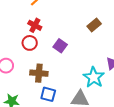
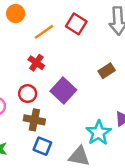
red circle: (30, 43) -> (28, 94), moved
purple square: (60, 46) -> (63, 90), size x1.5

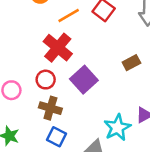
red cross: (36, 63) -> (58, 48), size x1.6

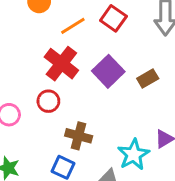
purple square: (84, 80) -> (108, 71), moved
brown cross: (50, 108) -> (79, 136), moved

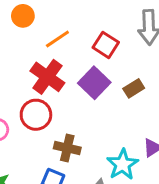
red square: (113, 18) -> (106, 45), moved
red circle: (48, 101) -> (36, 115), size x1.4

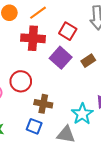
orange line: (57, 39) -> (38, 13), moved
red cross: (47, 77) -> (33, 38), moved, turned -30

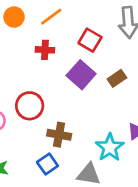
red cross: (33, 38) -> (45, 50), size x0.6
blue square: (34, 126) -> (47, 164), turned 35

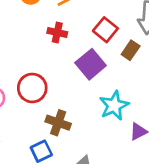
brown rectangle: (117, 78) -> (131, 50), moved, turned -30
cyan star: (110, 147) -> (114, 106), moved

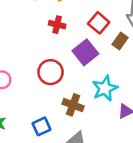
red circle: (32, 88) -> (51, 72), moved
brown cross: (58, 123) -> (73, 105), moved

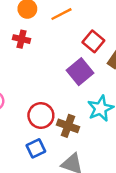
red cross: (57, 25) -> (21, 39), moved
red circle: (51, 72) -> (41, 115), moved

